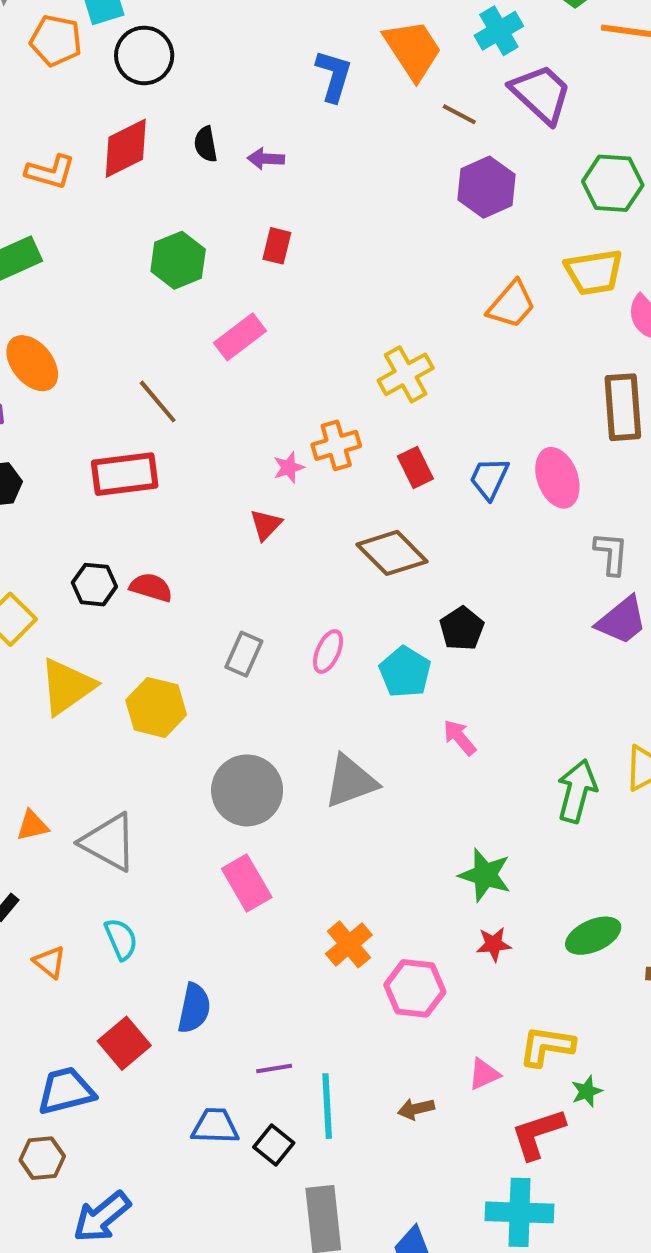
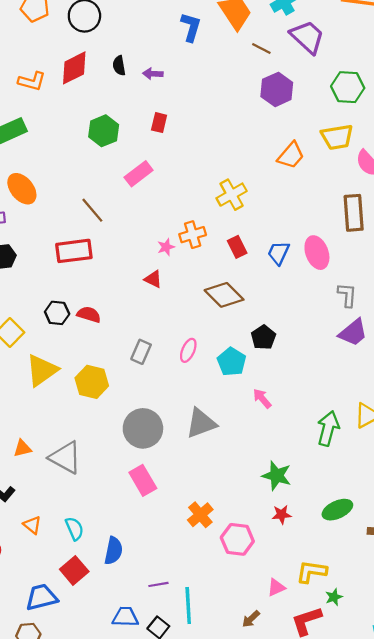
red triangle: (266, 525) -> (153, 279), turned -48
cyan semicircle: (121, 939) -> (74, 529), moved
brown arrow: (416, 1109) -> (251, 619), moved, turned -30

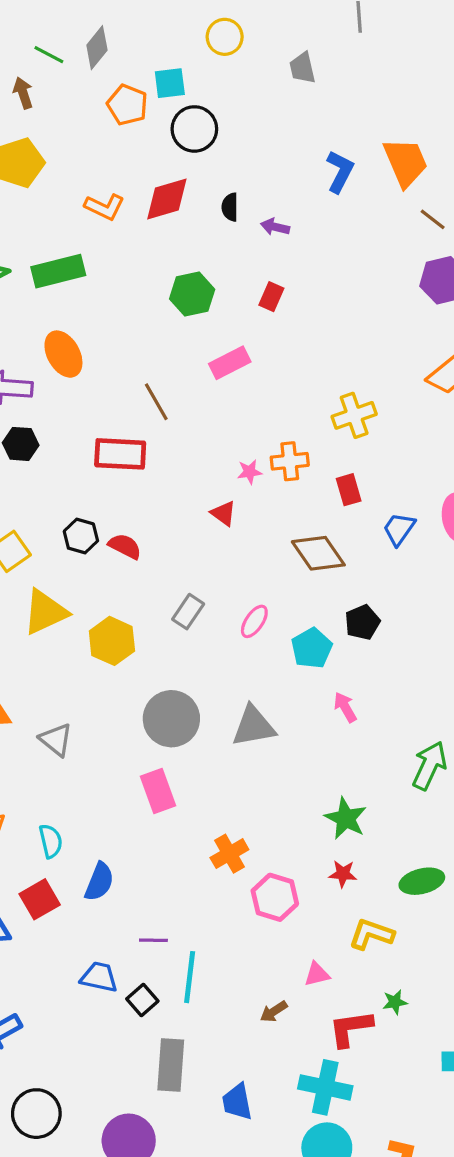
blue trapezoid: (279, 253) -> (399, 529), moved
gray triangle: (65, 458) -> (56, 740), size x0.7
yellow L-shape: (311, 572) -> (371, 934), moved

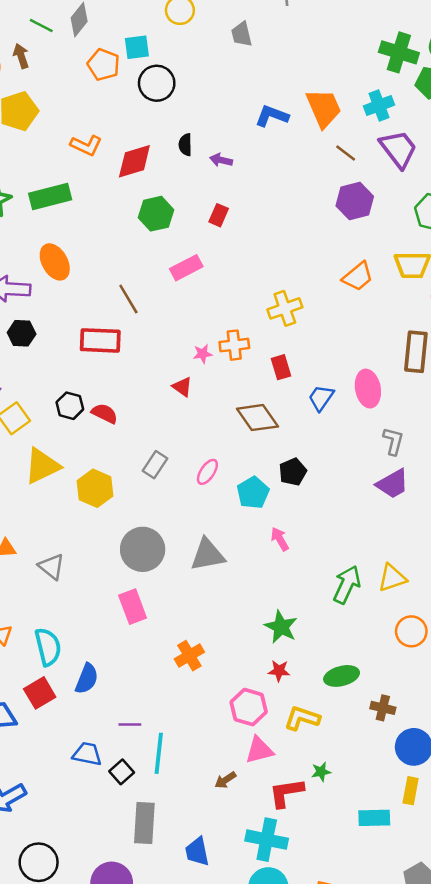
blue L-shape: (340, 172) -> (272, 116), turned -96
red diamond: (167, 199) -> (134, 161), moved
cyan semicircle: (51, 841) -> (48, 647), size x1.4
pink hexagon: (275, 897) -> (249, 707), moved
pink triangle: (317, 974) -> (259, 750), size x1.4

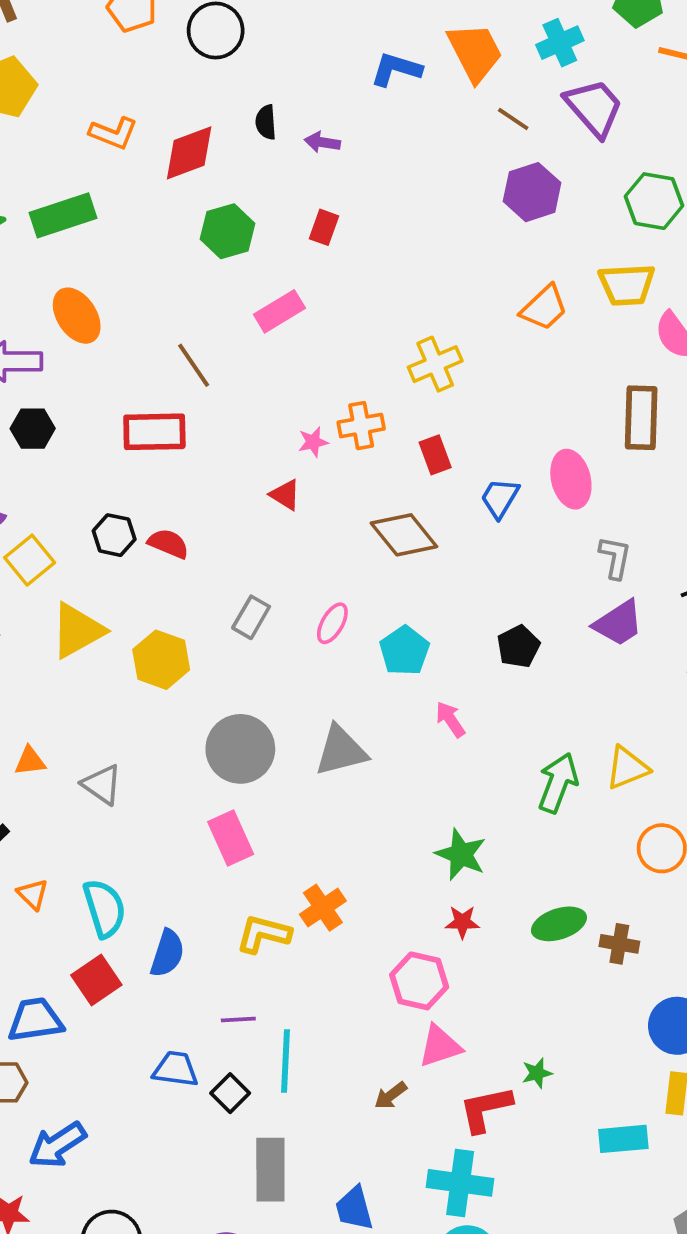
black pentagon: (293, 472) -> (518, 646), moved
brown cross: (383, 708) -> (619, 944), moved
yellow L-shape: (302, 718) -> (264, 934), moved

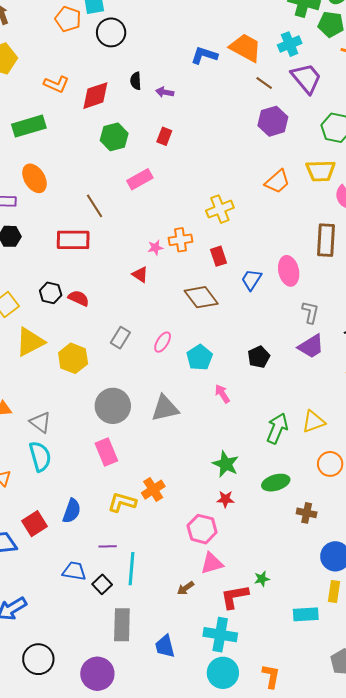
orange trapezoid: (475, 52) -> (245, 48), turned -36
cyan semicircle: (105, 908) -> (40, 456), moved
green ellipse: (559, 924) -> (276, 483), moved

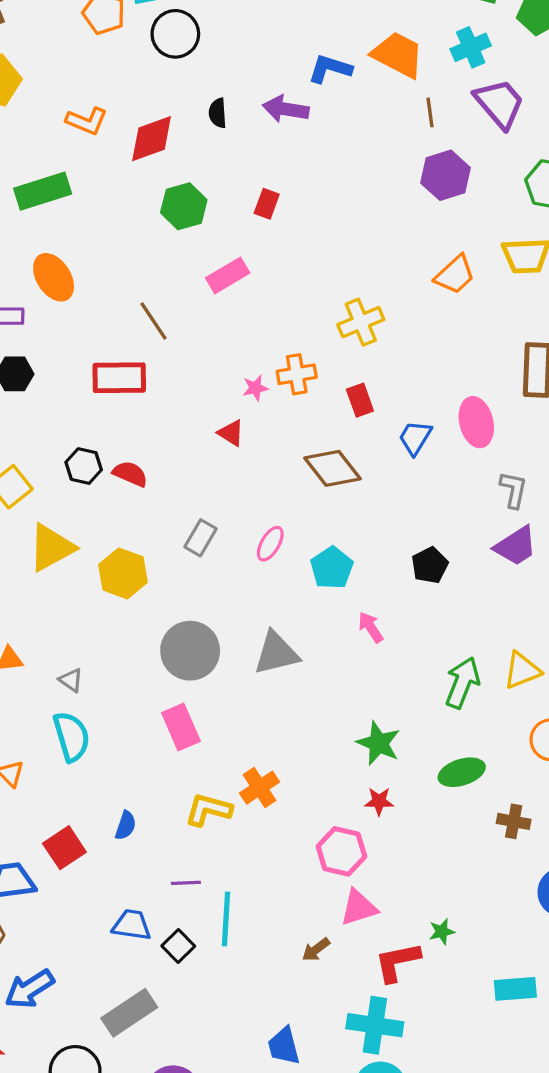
brown line: (264, 83) -> (430, 112), turned 48
purple arrow: (165, 92) -> (286, 109), moved, size x1.5
gray triangle: (40, 422) -> (71, 680), size x0.7
blue semicircle: (72, 511) -> (126, 825), size x0.7
gray rectangle: (122, 625) -> (129, 1013), moved, turned 56

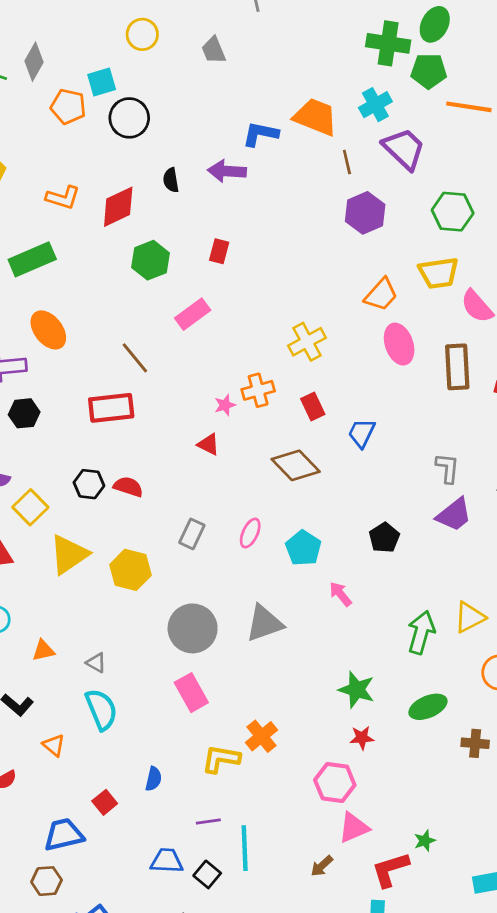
pink ellipse: (476, 422) -> (399, 344), moved
red square: (64, 848) -> (105, 802), size x0.7

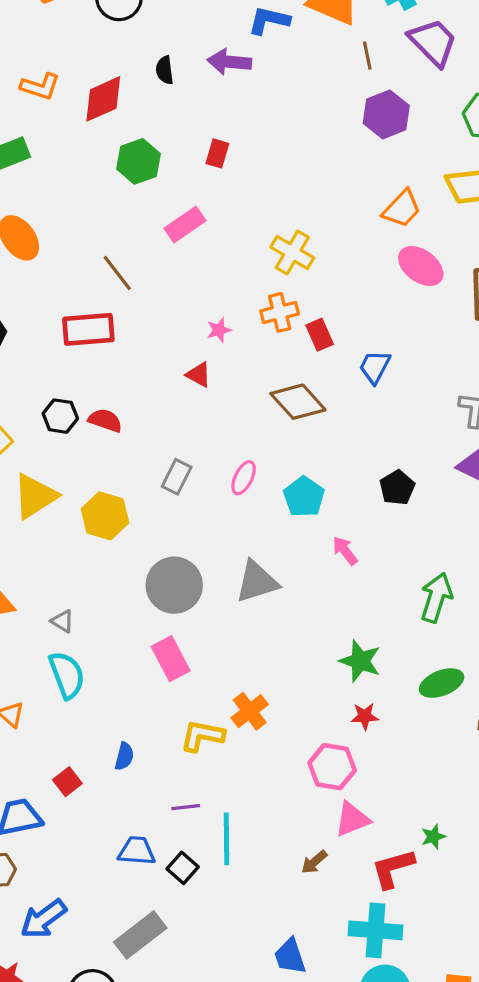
yellow cross: (307, 342) -> (292, 252), moved, turned -33
pink ellipse: (399, 344) -> (421, 266), turned -36
orange cross: (258, 390) -> (280, 312), moved

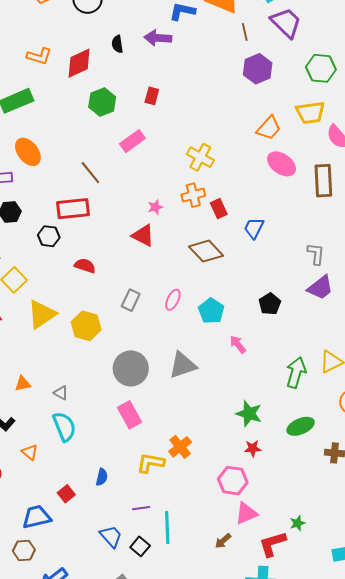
red triangle: (199, 375) -> (143, 235), size x1.4
black hexagon: (60, 416) -> (49, 236), moved
blue trapezoid: (137, 851) -> (111, 536), turned 45

